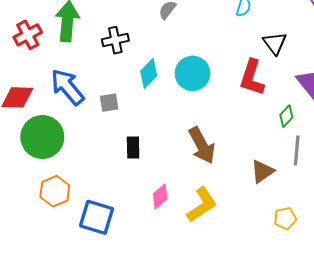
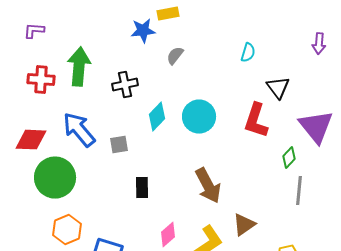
red cross: (28, 35) -> (41, 80), turned 32
brown triangle: (262, 171) -> (244, 225), moved

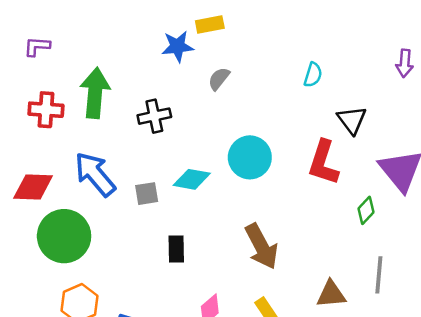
cyan diamond: (157, 117) -> (192, 179), moved, turned 56
gray line: (299, 191) -> (379, 275), moved
brown triangle: (244, 225) -> (331, 294), moved, turned 30

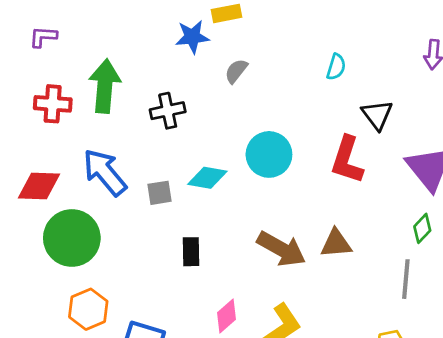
green diamond: (366, 210) -> (422, 228), moved
brown arrow: (261, 246) -> (281, 249), turned -33
brown triangle: (331, 294) -> (336, 243), moved

